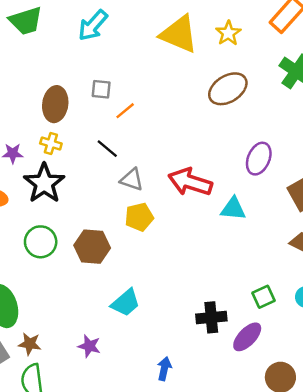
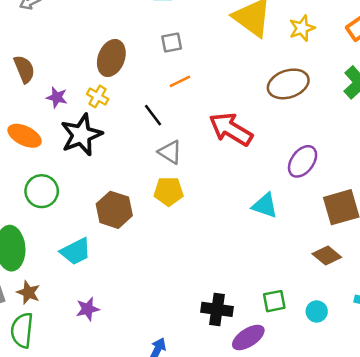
gray square: (101, 89) -> (172, 43), moved, turned -30
red arrow: (190, 182) -> (231, 129), moved
green circle: (41, 242) -> (42, 191), moved
cyan trapezoid: (126, 303) -> (76, 251), moved
purple star: (89, 346) -> (88, 309), turned 30

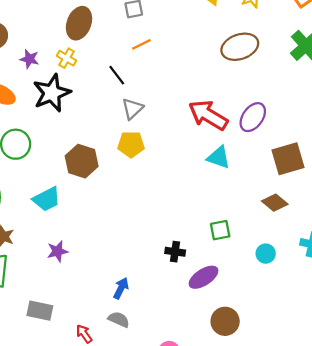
red arrow: (231, 129) -> (208, 115), moved
gray triangle: (170, 152) -> (132, 109), turned 45
green square: (274, 301) -> (220, 230), moved
black cross: (217, 309) -> (175, 252), size x0.7

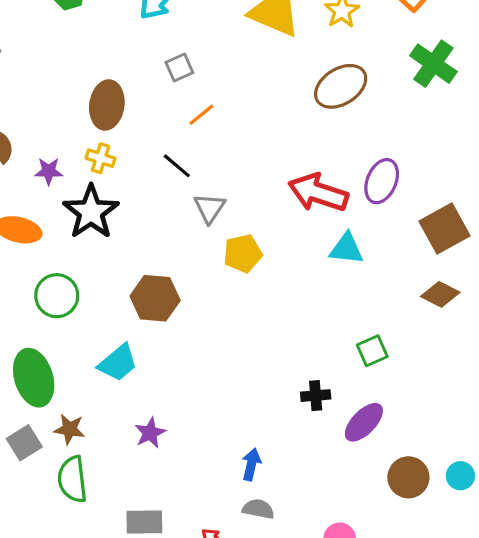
yellow pentagon: (131, 144) -> (243, 253), moved
cyan circle: (266, 254) -> (460, 476), moved

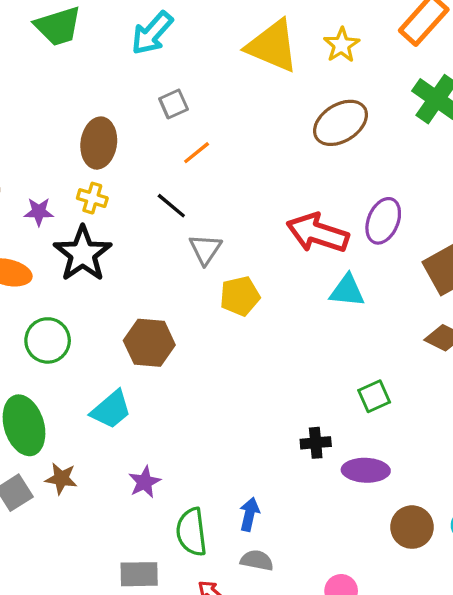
purple ellipse: (364, 422) -> (366, 470), turned 48
green semicircle: (72, 479) -> (191, 532), moved

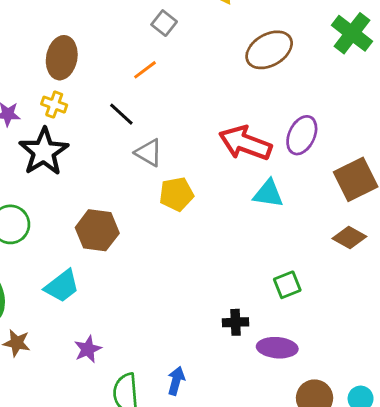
gray square: (174, 104) -> (164, 23), moved, turned -30
gray triangle: (205, 249) -> (149, 153), turned -36

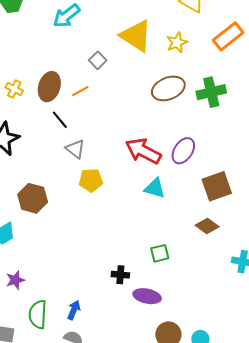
green cross: (352, 33) -> (211, 92), moved, turned 32
brown ellipse: (62, 58) -> (49, 87), moved
yellow cross: (54, 105) -> (14, 89), moved

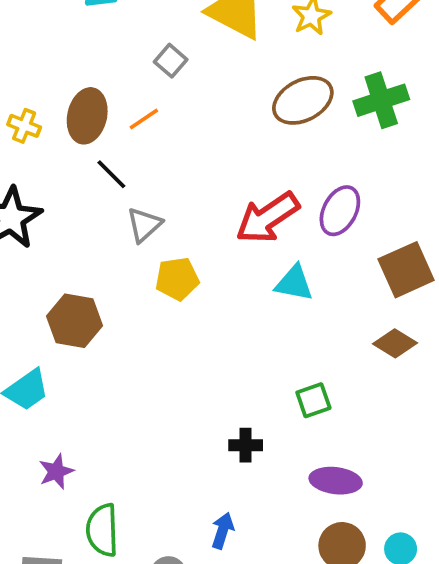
gray triangle: (75, 149) -> (144, 225), turned 45
red arrow: (143, 151) -> (268, 218), turned -57
purple ellipse: (147, 296) -> (336, 481), moved
blue arrow: (74, 310) -> (223, 531), moved

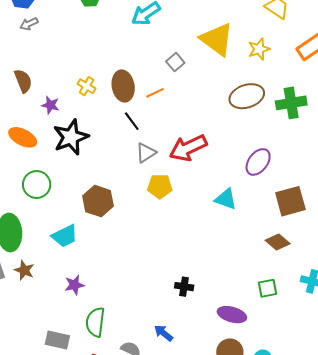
brown ellipse: (87, 116) -> (123, 86), turned -32
red arrow: (268, 218) -> (188, 148), moved
green square: (313, 400) -> (268, 288), moved
blue arrow: (223, 531) -> (163, 333), turned -78

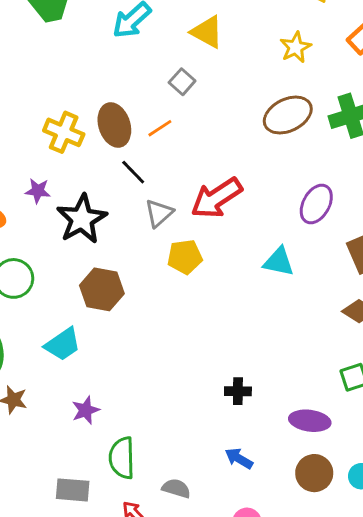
yellow triangle: (217, 39) -> (207, 32), moved, size x0.7
yellow cross: (87, 86) -> (64, 132), size x1.5
purple star: (50, 105) -> (38, 191), moved
black star: (71, 137) -> (82, 219), moved
blue arrow: (163, 333) -> (239, 458), moved

